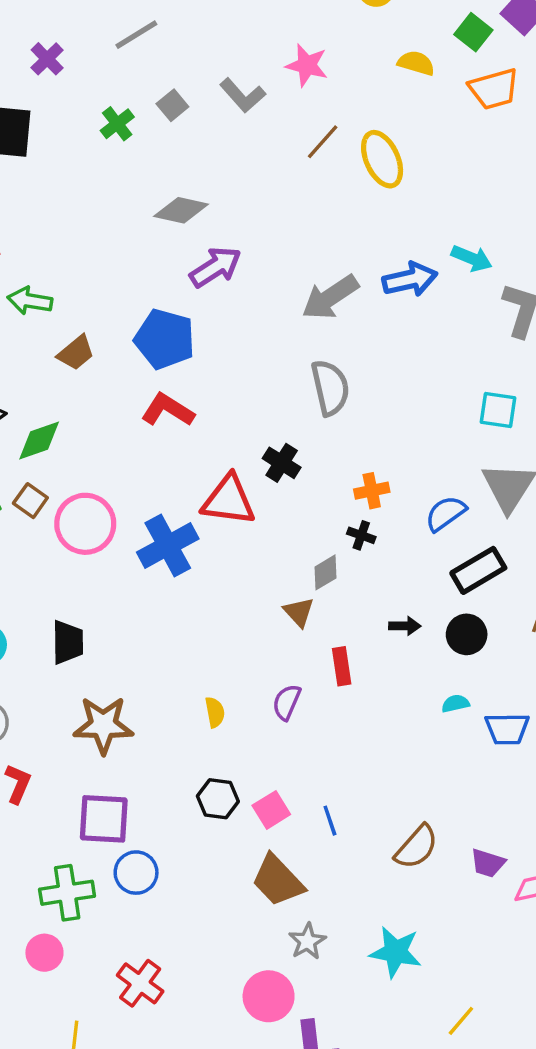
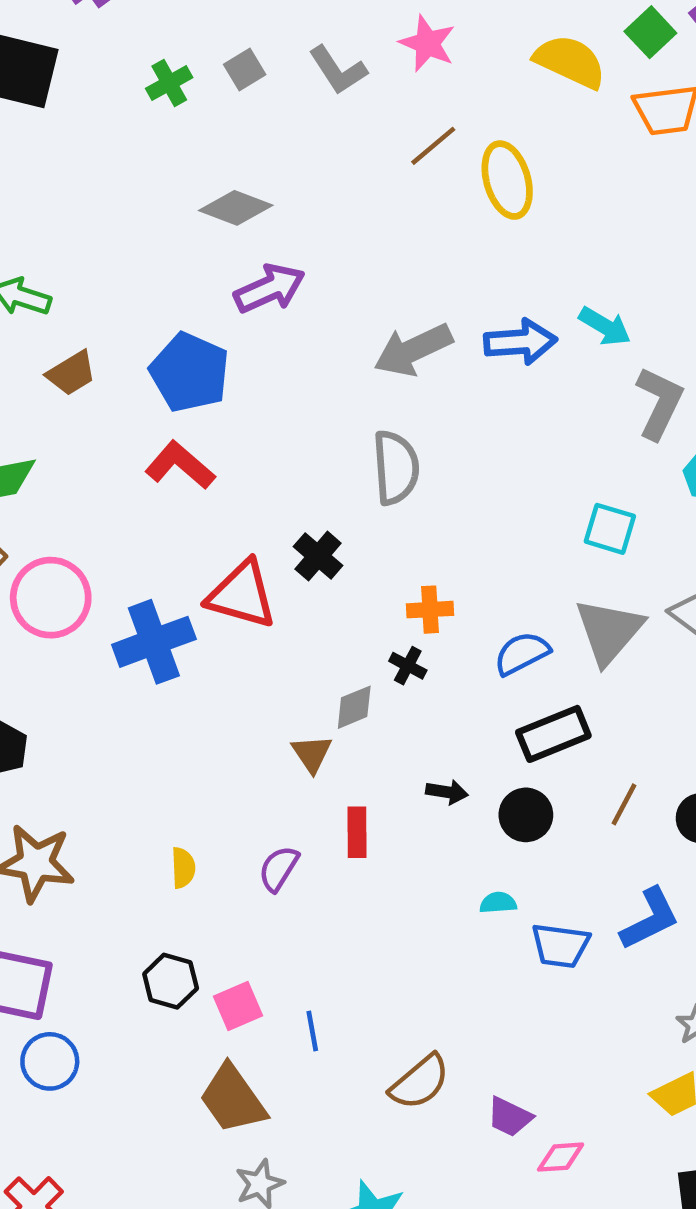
yellow semicircle: (416, 63) -> (570, 61), size x1.5

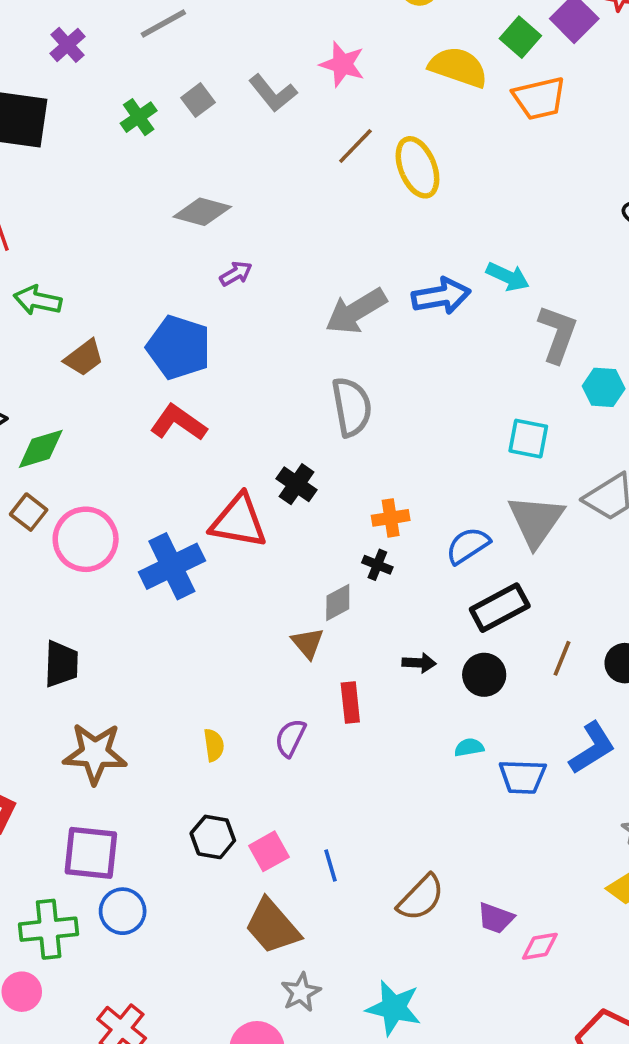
purple arrow: (270, 288) -> (236, 274), size x0.6

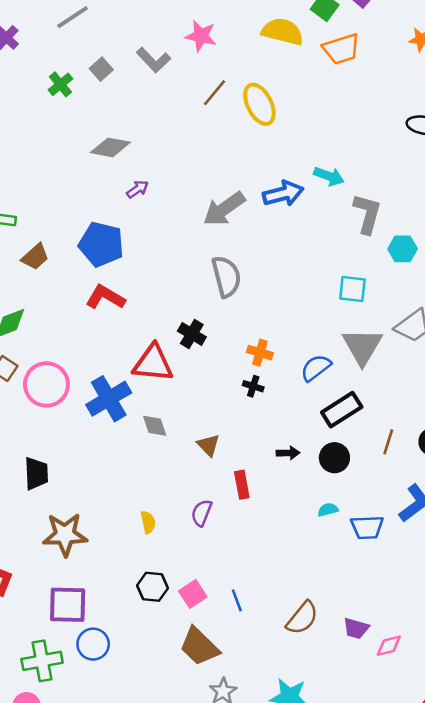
orange cross: (391, 518) -> (260, 353), turned 30
gray diamond: (338, 602) -> (155, 426), moved, turned -76

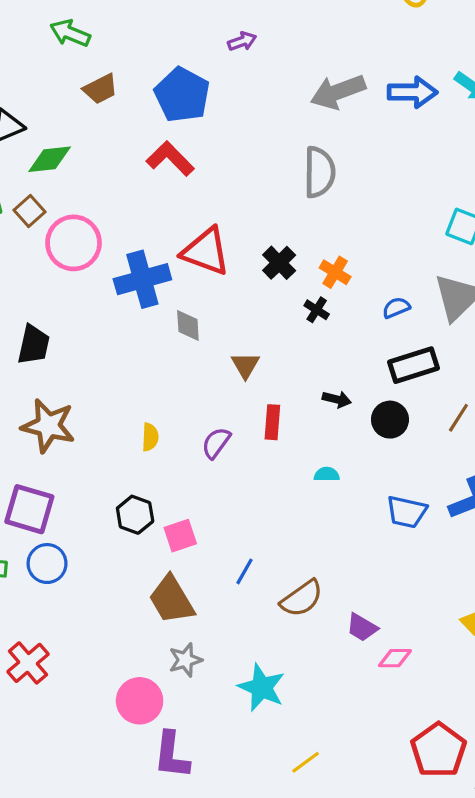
black cross: (192, 334) -> (279, 263), moved
blue semicircle: (316, 368) -> (396, 308), size x0.7
cyan semicircle: (328, 510) -> (327, 474), moved
blue line: (237, 600) -> (244, 571), moved, turned 35

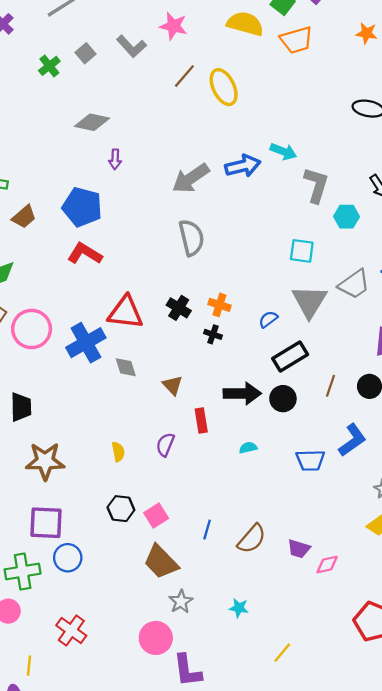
purple arrow: (242, 41) -> (115, 159), turned 126
black arrow: (337, 399) -> (242, 394), size x1.8
cyan star: (262, 688) -> (239, 608), size x0.6

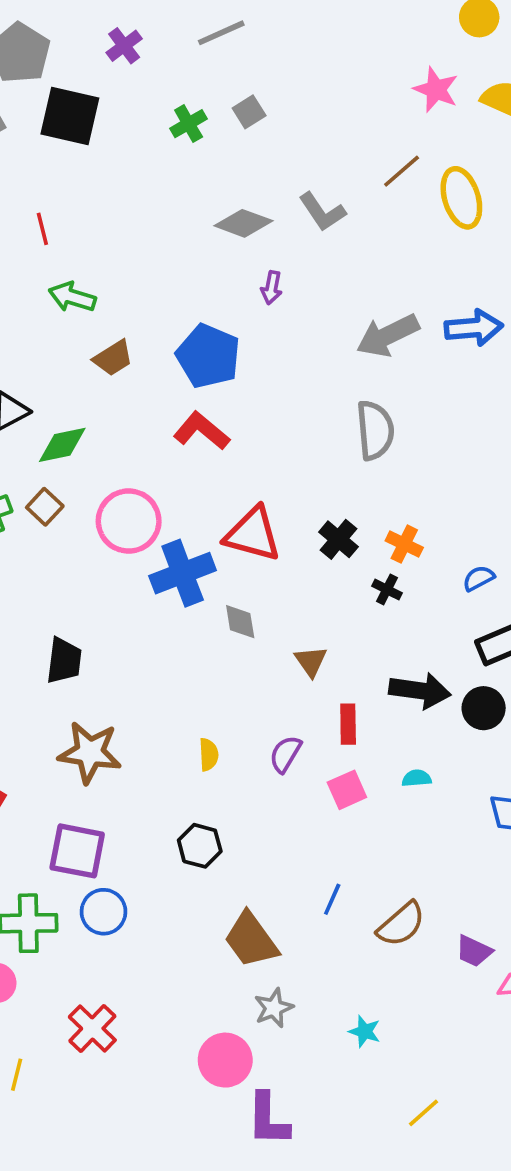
pink star: (173, 26) -> (436, 90), moved
gray L-shape: (131, 46) -> (322, 212), moved
pink circle: (32, 329) -> (129, 521), moved
pink square: (156, 516) -> (347, 790), moved

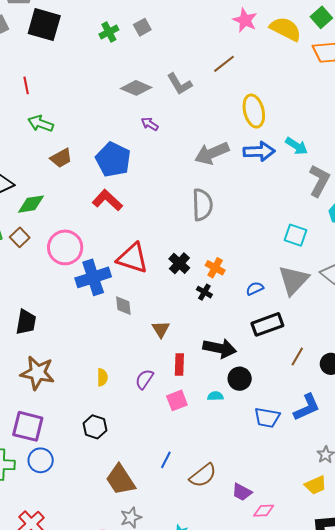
yellow ellipse: (461, 198) -> (254, 111), moved
purple arrow: (272, 288) -> (150, 124), turned 108
black circle: (484, 708) -> (240, 379), moved

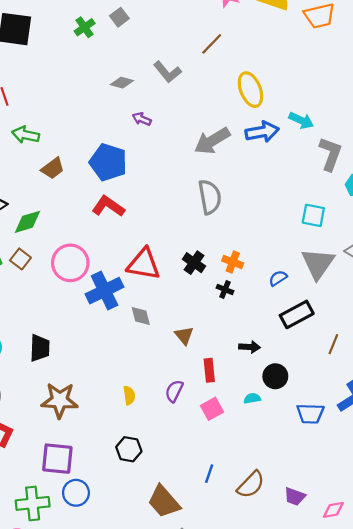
gray diamond: (136, 88) -> (122, 83), size x0.7
black arrow: (220, 348) -> (250, 347), size x0.6
pink diamond: (264, 511) -> (333, 510), moved

